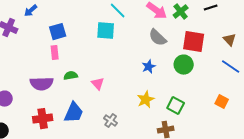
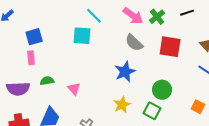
green circle: (184, 65) -> (162, 90), moved
blue star: (149, 67) -> (125, 72), size x1.5

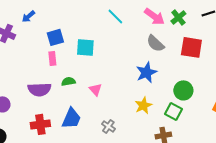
cyan square: (82, 36) -> (85, 47), moved

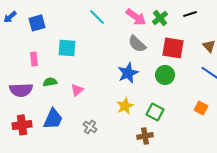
blue square: (55, 37) -> (37, 23), moved
pink triangle: (95, 89) -> (77, 90), turned 32
green circle: (183, 90) -> (165, 75), moved

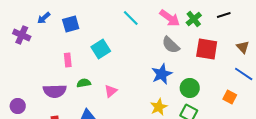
cyan square: (67, 48) -> (101, 49), turned -36
green circle: (165, 75) -> (190, 88), moved
orange square: (201, 108) -> (230, 97), moved

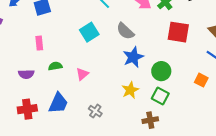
gray semicircle: (171, 45) -> (125, 31), moved
cyan square: (101, 49) -> (89, 32), moved
purple semicircle: (55, 91) -> (26, 74), size x0.7

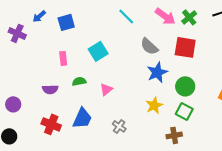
cyan square: (89, 32) -> (98, 51), moved
red square: (178, 32) -> (185, 47), moved
red cross: (27, 109) -> (51, 124), turned 30

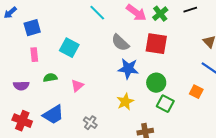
blue square: (66, 22) -> (32, 28), moved
cyan square: (98, 51) -> (69, 48), turned -30
blue star: (157, 72) -> (128, 69), turned 30
green square: (184, 111) -> (165, 104), moved
blue trapezoid: (82, 118) -> (53, 115), turned 35

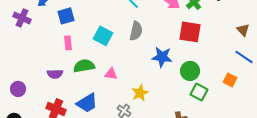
gray semicircle: (120, 43) -> (136, 31), moved, turned -120
green semicircle: (50, 78) -> (84, 66), size x1.5
pink triangle: (77, 86) -> (111, 74), turned 48
yellow star: (125, 102) -> (140, 93), moved

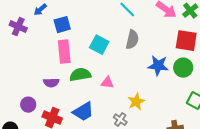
pink rectangle: (68, 43) -> (64, 52), size x1.6
green circle: (190, 71) -> (183, 68), moved
purple circle: (18, 89) -> (28, 105), moved

